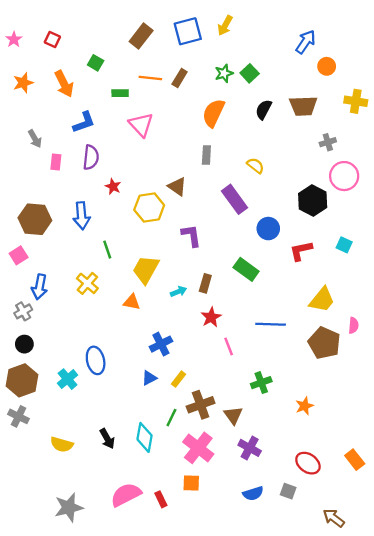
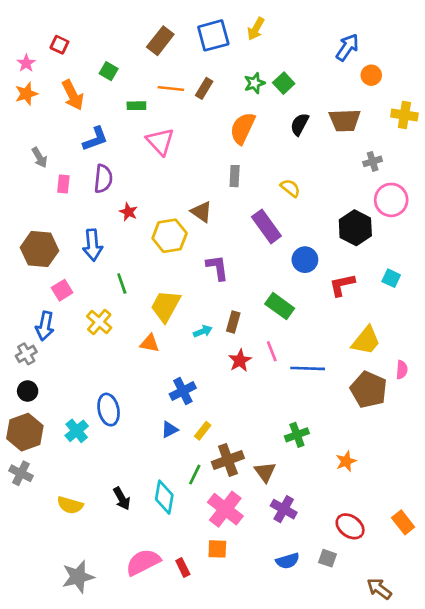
pink star: (14, 39) -> (26, 63), moved
pink square: (19, 255) -> (62, 290), moved
pink line: (229, 346) -> (272, 351), moved

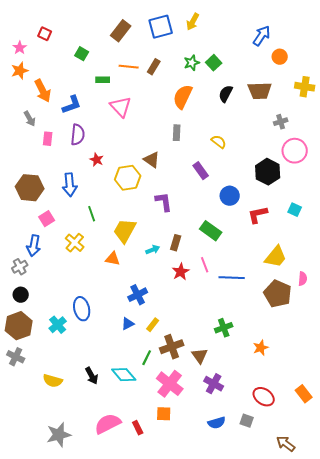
orange arrow: (73, 95) -> (43, 91), moved
purple rectangle: (266, 226) -> (201, 171), size x0.7
cyan diamond: (164, 497) -> (124, 375), turned -50

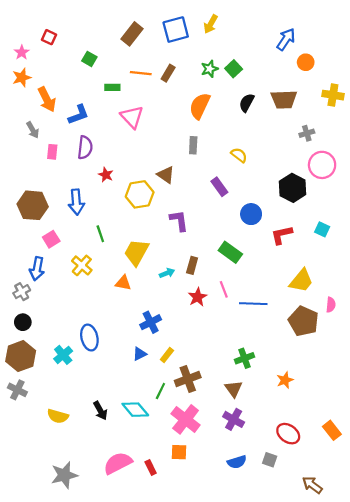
brown triangle: (200, 356) -> (234, 389), moved

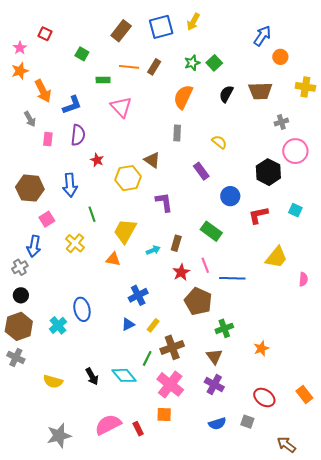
brown pentagon: (303, 321) -> (198, 301), moved

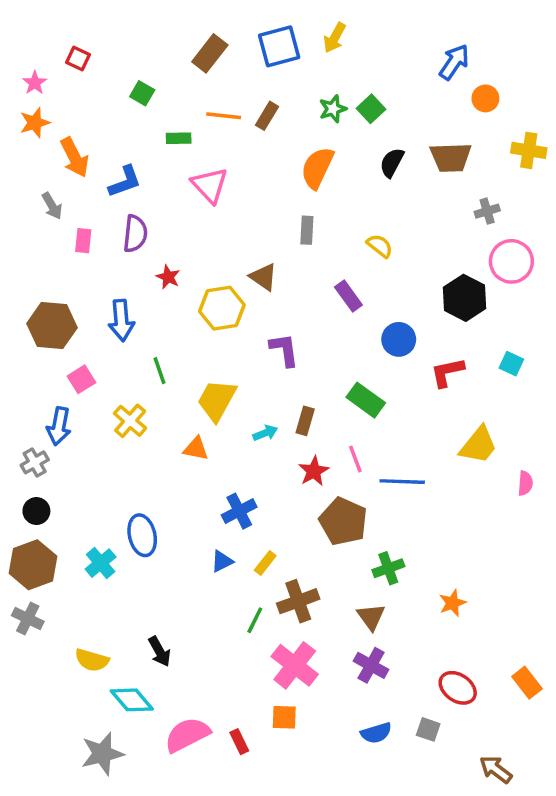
cyan diamond: (124, 375) -> (132, 700), moved

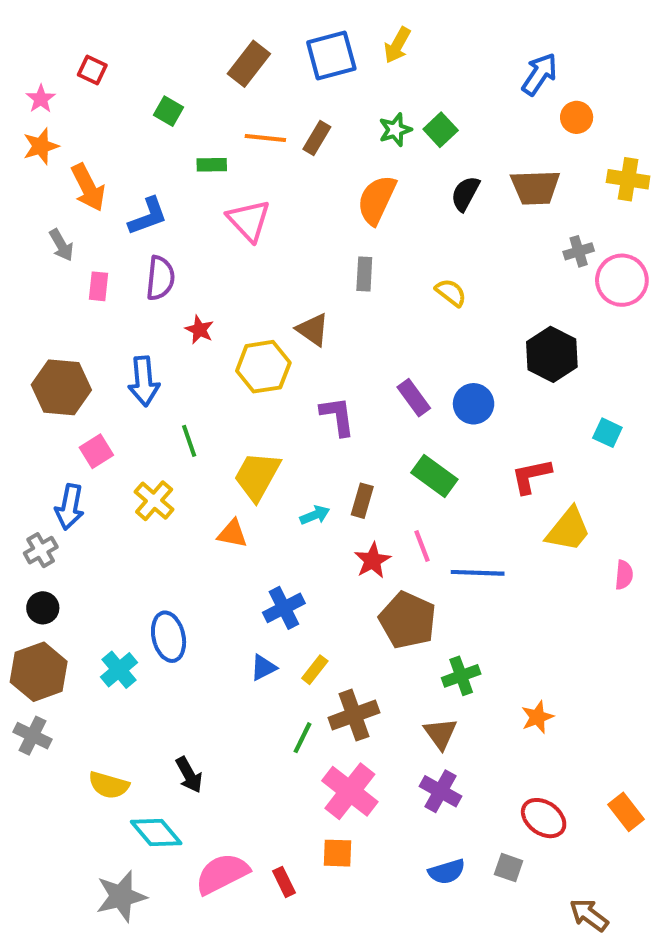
pink circle: (511, 261) -> (622, 280), moved
purple rectangle: (348, 296) -> (414, 398), moved
red L-shape: (447, 372) -> (531, 476), moved

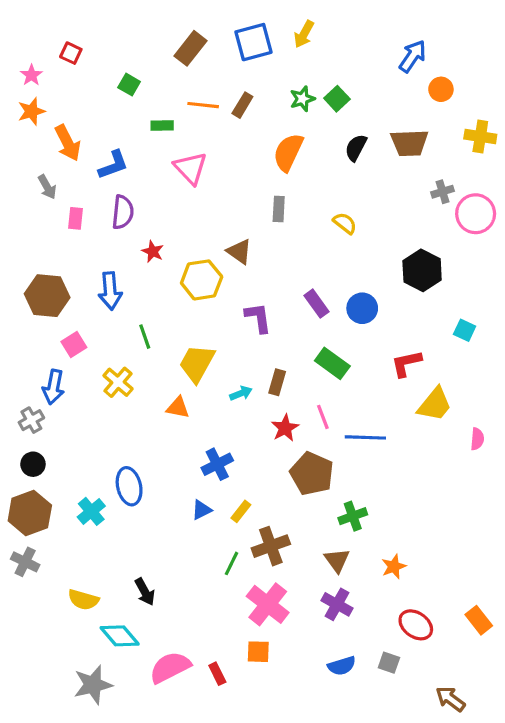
orange star: (537, 717) -> (394, 567), moved

